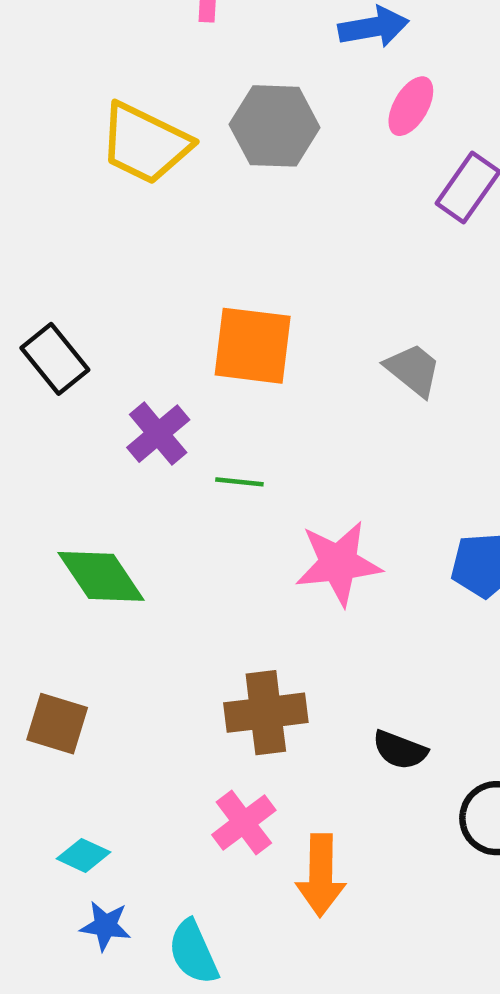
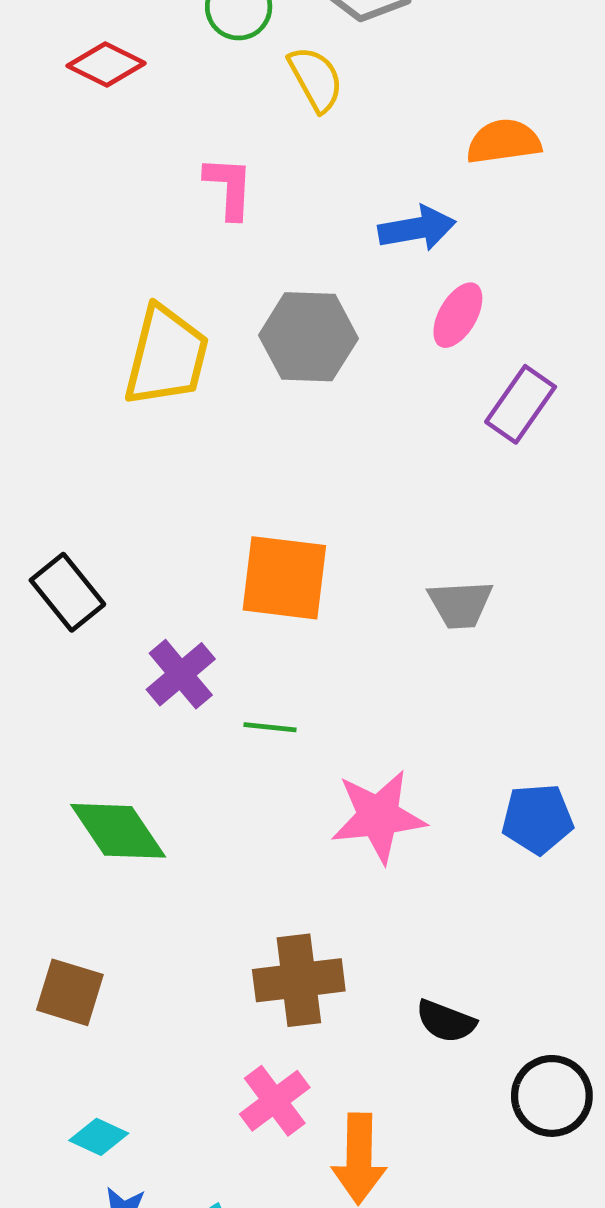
yellow trapezoid: (145, 144) -> (166, 356), turned -102
gray trapezoid: (413, 370) -> (460, 604), turned 138

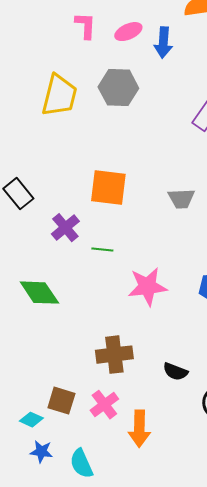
blue arrow: (417, 228) -> (163, 43), turned 104
pink ellipse: (458, 315) -> (128, 32), moved, turned 36
brown square: (70, 992) -> (61, 401), moved

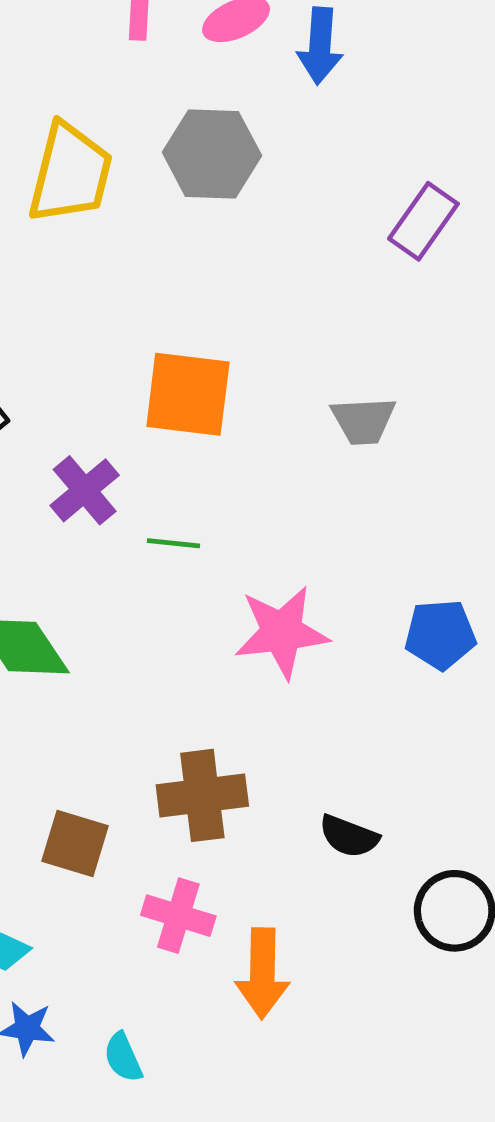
brown square: (61, 401) -> (75, 844), moved
pink cross: (104, 405) -> (178, 916), turned -36
cyan semicircle: (81, 464) -> (123, 1057), size x0.7

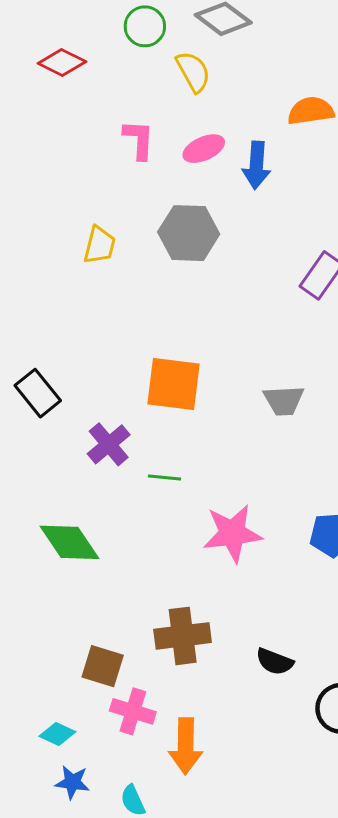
yellow trapezoid: (70, 173) -> (100, 245), size x0.6
pink cross: (178, 916) -> (133, 711), moved
orange arrow: (262, 973) -> (186, 746), moved

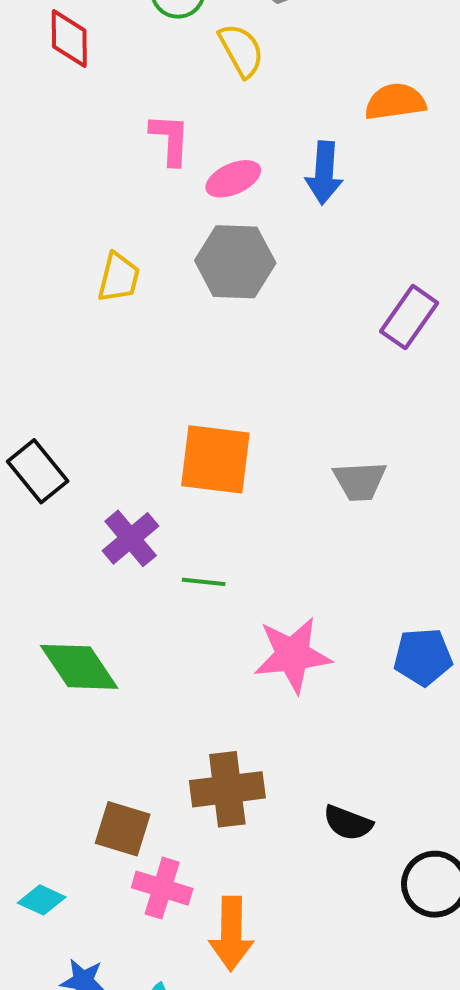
red diamond: (62, 63) -> (69, 38), turned 63
pink ellipse: (204, 149) -> (233, 179), moved
cyan diamond: (57, 734) -> (42, 900), moved

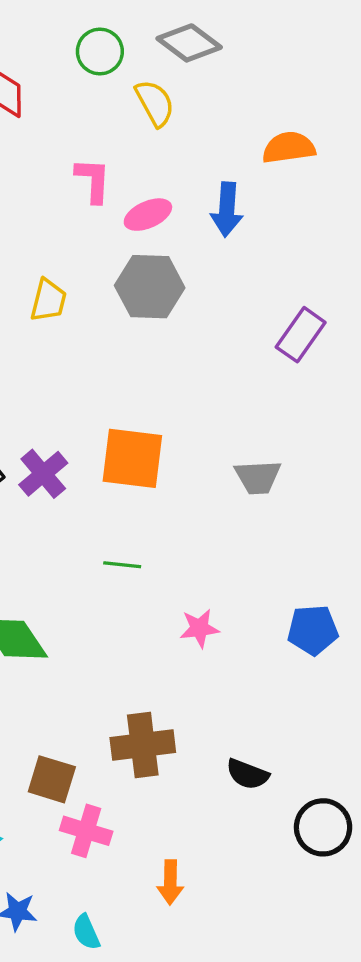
purple cross: (131, 538) -> (43, 474), moved
pink star: (293, 655) -> (199, 628), size x0.6
orange arrow: (231, 934) -> (170, 882), moved, size x0.7

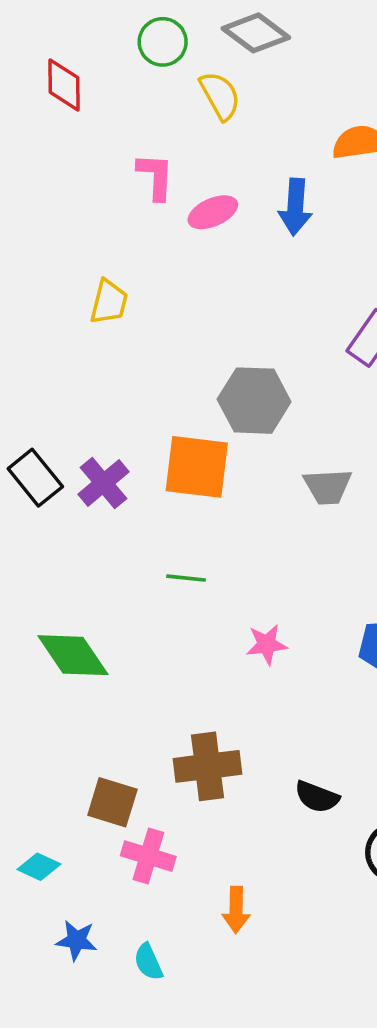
gray hexagon: (150, 287) -> (254, 401), moved

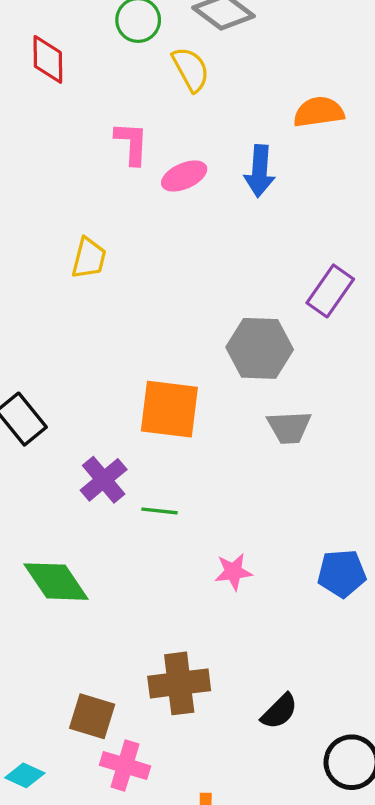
gray hexagon: (254, 401) -> (260, 348), moved
purple cross: (103, 483) -> (104, 480), moved
black semicircle: (317, 797) -> (279, 711), turned -66

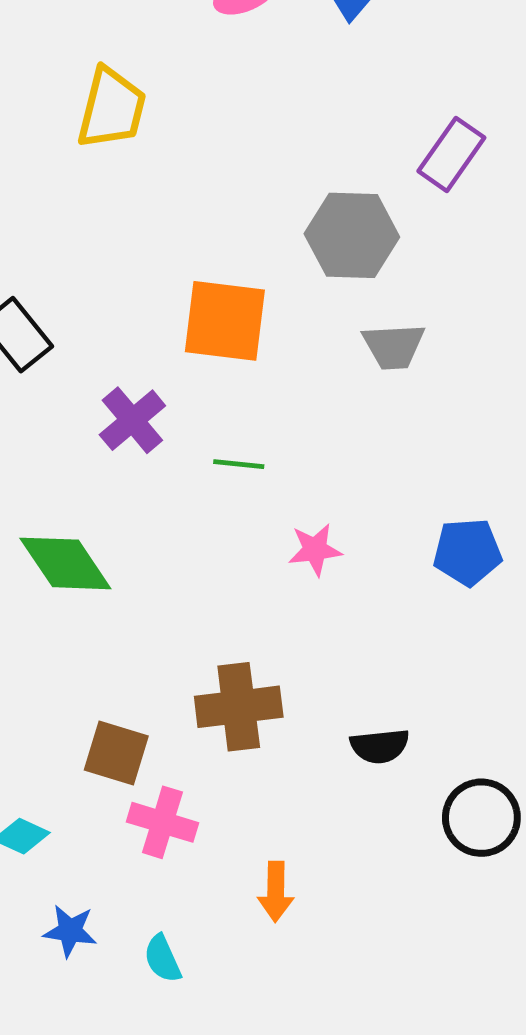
yellow trapezoid: (89, 258) -> (112, 108), size x1.4
green line: (159, 511) -> (239, 464), moved
black semicircle: (279, 711) -> (380, 746), turned 39

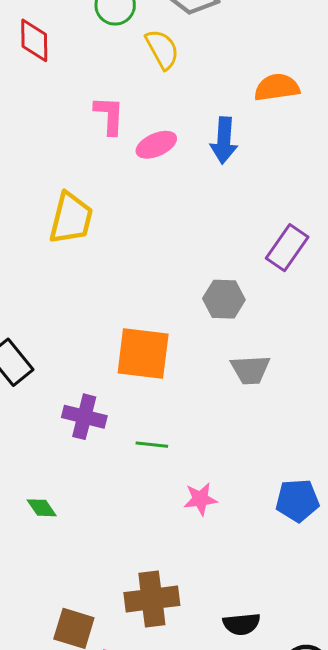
gray hexagon: (352, 235) -> (224, 299), size x0.7
purple cross: (132, 420) -> (84, 417), turned -36
green diamond: (65, 563) -> (42, 508), size x0.5

